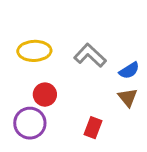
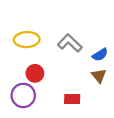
red rectangle: (93, 128) -> (72, 99), turned 70

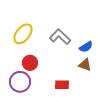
yellow ellipse: (27, 40) -> (23, 34), turned -50
brown triangle: (99, 76) -> (85, 65), turned -32

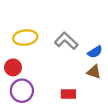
yellow ellipse: (23, 34) -> (25, 38), turned 45
red circle: (30, 63) -> (13, 67), moved

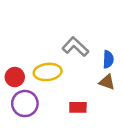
yellow ellipse: (25, 38) -> (48, 72), moved
blue semicircle: (95, 52) -> (108, 59), turned -56

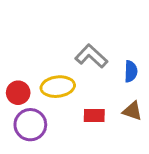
brown triangle: (107, 82) -> (132, 111), moved
red rectangle: (78, 107) -> (94, 116), moved

